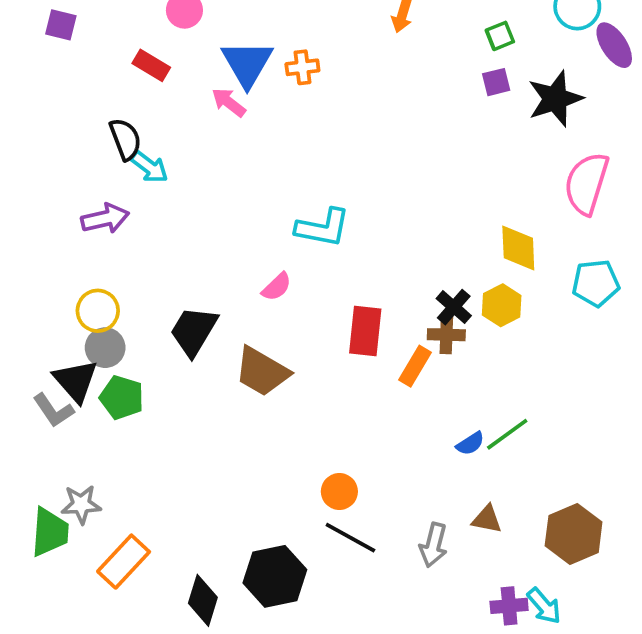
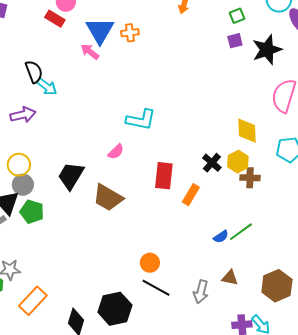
red rectangle: (151, 65) -> (55, 19), moved
brown cross: (446, 335) -> (250, 178), moved

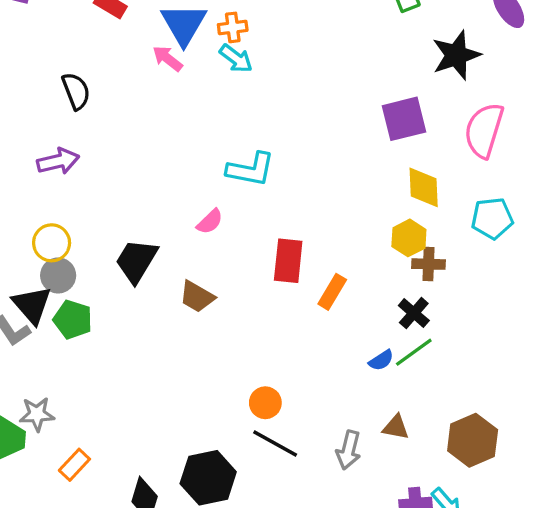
purple square: (235, 41) -> (404, 119), moved, size x1.8
cyan arrow: (47, 87) -> (236, 58), moved
black cross: (212, 163) -> (414, 313), moved
brown trapezoid: (108, 198) -> (197, 297), size x0.7
orange rectangle: (33, 301) -> (74, 465), size x0.7

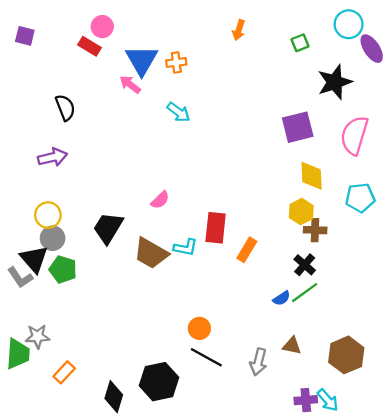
cyan arrow: (236, 58) -> (179, 112), moved
cyan L-shape: (251, 169) -> (186, 247), moved, size x0.7
brown trapezoid: (197, 297) -> (151, 253), size x1.4

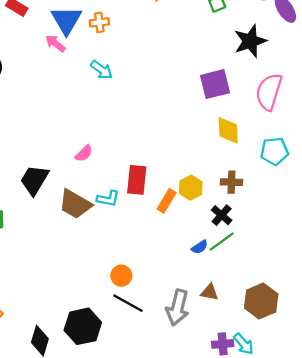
yellow hexagon: (301, 212) -> (191, 188), moved
gray arrow: (258, 362) -> (178, 308), size x1.4

